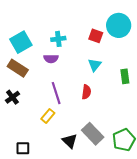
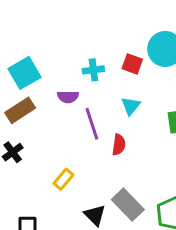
cyan cross: (58, 39) -> (93, 70), moved
brown rectangle: (18, 68) -> (20, 110), turned -66
purple line: (56, 93) -> (92, 124), moved

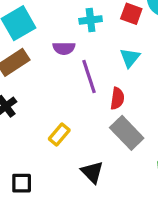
gray rectangle: (128, 205) -> (127, 133), moved

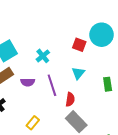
cyan cross: (91, 20) -> (43, 56), moved, turned -32
purple semicircle: (64, 48) -> (28, 82), moved

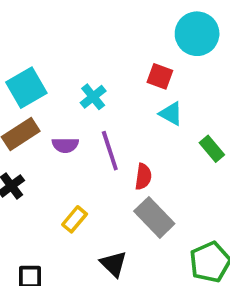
cyan circle: (102, 35) -> (197, 34), moved
cyan triangle: (78, 73) -> (171, 114), moved, turned -40
green rectangle: (108, 84) -> (212, 149), turned -32

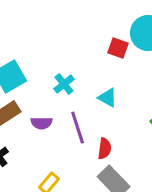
red square: (160, 76) -> (118, 48), moved
cyan triangle: (171, 114) -> (108, 98), moved

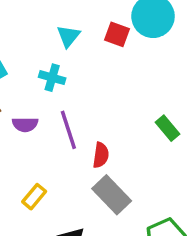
cyan cross: (64, 84) -> (52, 78), turned -35
cyan triangle: (108, 98) -> (68, 36), moved, turned 40

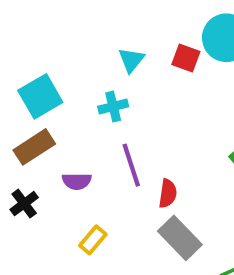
cyan cross: (52, 78) -> (113, 107), turned -30
purple semicircle: (25, 124) -> (77, 181), moved

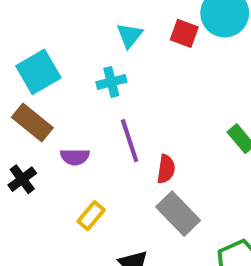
brown rectangle: (34, 147) -> (32, 122), turned 72

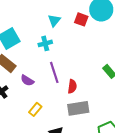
purple semicircle: (75, 157) -> (27, 80), turned 32
gray rectangle: (178, 214) -> (78, 108), turned -55

